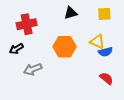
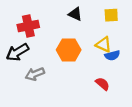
black triangle: (71, 13) -> (75, 14), turned 40
black arrow: (16, 49) -> (17, 52), size x1.5
red semicircle: (106, 78) -> (102, 84), moved

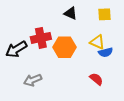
red cross: (28, 26) -> (41, 38), moved
gray arrow: (35, 74) -> (33, 80), moved

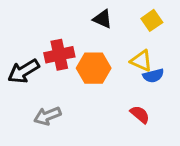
yellow square: (105, 14) -> (152, 20), turned -32

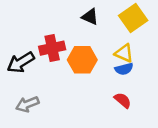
yellow square: (152, 20) -> (133, 18), size x1.5
blue semicircle: (153, 76) -> (124, 69), moved
gray arrow: (47, 116) -> (27, 104), moved

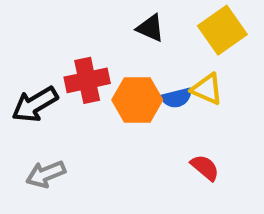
blue semicircle: (124, 69) -> (177, 98), moved

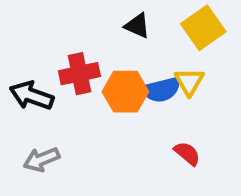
yellow triangle: (207, 89) -> (189, 82), turned 36
blue semicircle: (177, 98) -> (161, 90), size x1.4
black arrow: (35, 104) -> (32, 96), turned 51

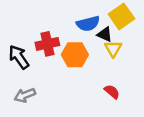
black triangle: (137, 26) -> (105, 34), moved
blue semicircle: (161, 90) -> (88, 24), moved
black arrow: (32, 96) -> (19, 57), turned 35

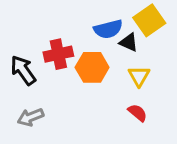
yellow triangle: (113, 49) -> (139, 76), moved

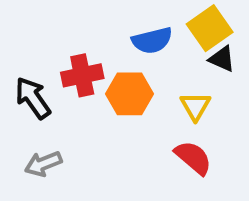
black triangle: (129, 42) -> (222, 59), moved
red semicircle: (138, 113) -> (193, 158), size x1.4

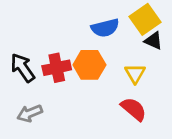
red cross: (82, 75) -> (57, 68), moved

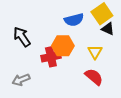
black arrow: (23, 68) -> (22, 37), moved
red cross: (57, 68) -> (51, 57), moved

